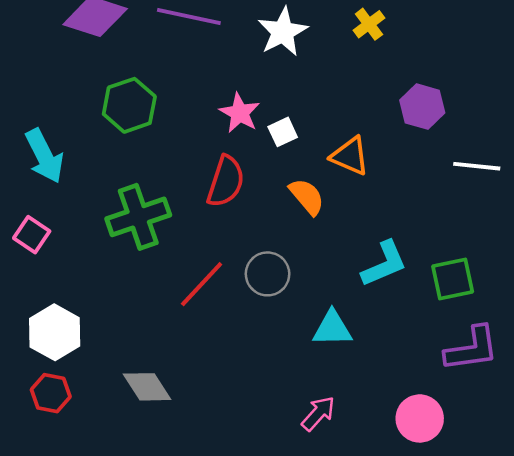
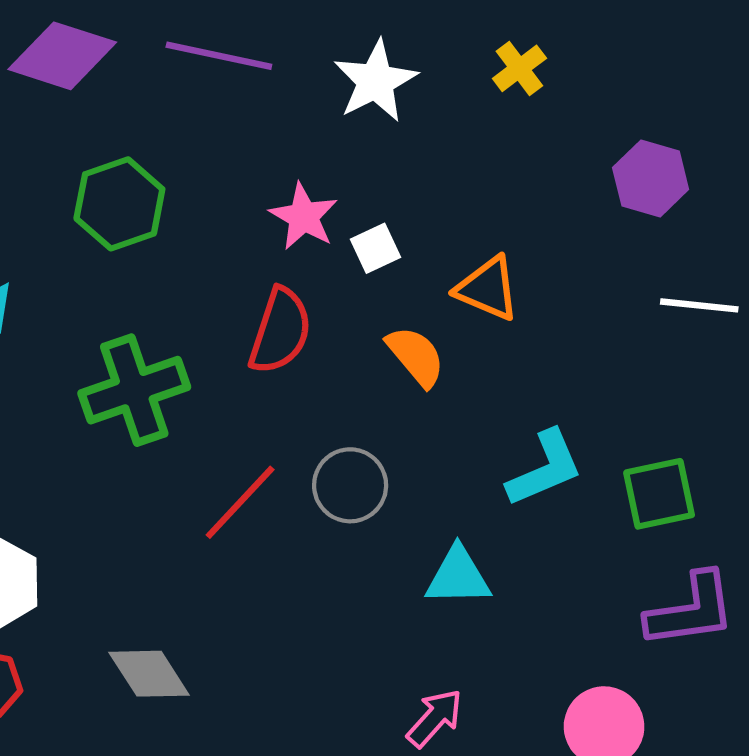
purple hexagon: (422, 107) -> (651, 178), moved

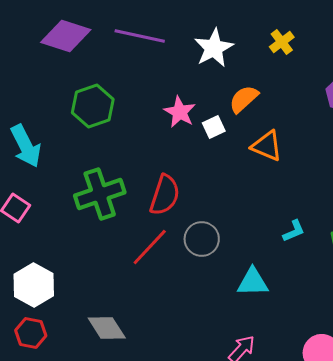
red semicircle: (280, 331) -> (165, 195), moved
orange semicircle: (416, 356) -> (244, 99), moved, turned -92
cyan L-shape: (545, 468) -> (294, 231), size x0.6

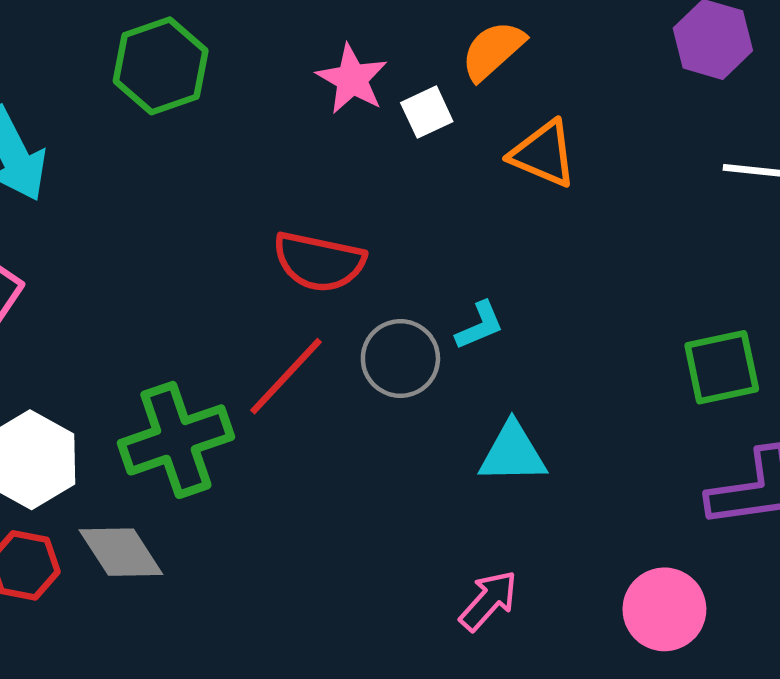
green cross: (100, 194) -> (176, 440), moved
red semicircle: (165, 195) -> (319, 262), turned 84
cyan L-shape: (294, 231) -> (480, 326), moved
gray diamond: (107, 328) -> (121, 552), moved

